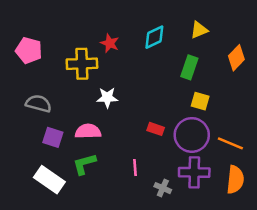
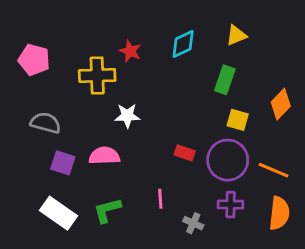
orange diamond: (236, 58) -> (281, 104), moved
green L-shape: (84, 164) -> (107, 210), moved
purple cross: (194, 172) -> (231, 205), size x0.7

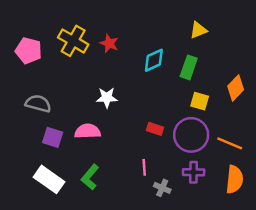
cyan diamond: (183, 44) -> (154, 60), moved
yellow cross: (97, 75) -> (73, 41), moved, turned 32
pink line: (160, 199) -> (144, 167), moved
green L-shape: (107, 210) -> (90, 177), turned -35

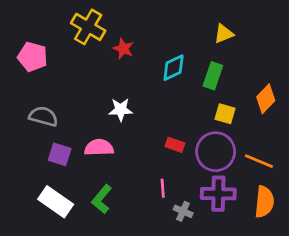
yellow cross: (73, 41) -> (88, 27), moved
purple cross: (194, 172) -> (218, 194), size x1.4

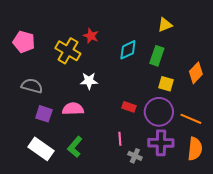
yellow cross: (88, 27) -> (68, 51), moved

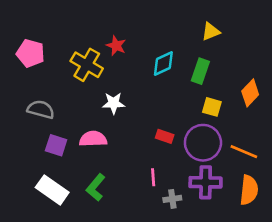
gray cross: (135, 156) -> (172, 199), turned -32

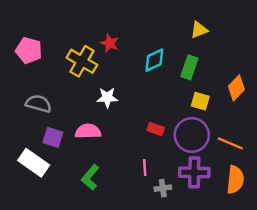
white rectangle: (52, 190) -> (34, 163), moved

